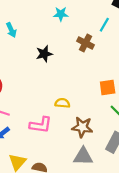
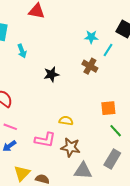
cyan star: (61, 14) -> (91, 37), moved
brown star: (82, 127) -> (71, 147), moved

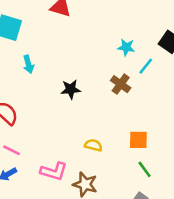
cyan arrow: (22, 51) -> (28, 64), moved
yellow semicircle: (66, 121) -> (93, 145), moved

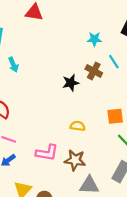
cyan line: (146, 66) -> (114, 62), moved, turned -64
black star: (71, 89) -> (71, 83), moved

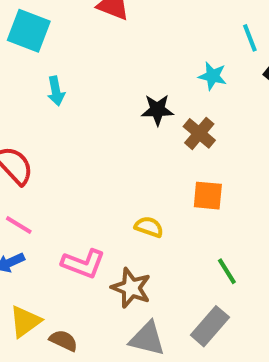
cyan line: (114, 62) -> (250, 38), moved
black star: (71, 83) -> (157, 110), moved
orange square: (115, 116) -> (208, 196), moved

